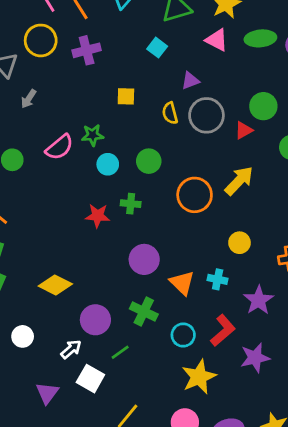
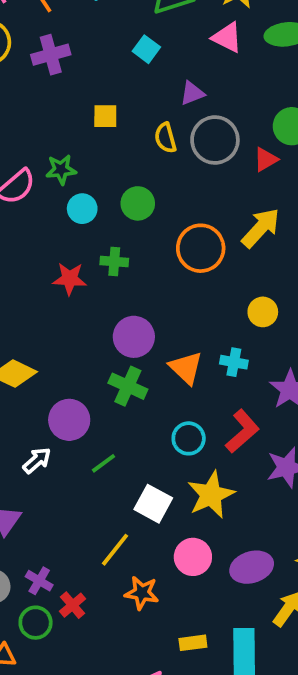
green cross: (144, 311) -> (128, 386), moved
white square: (90, 379) -> (153, 504), moved

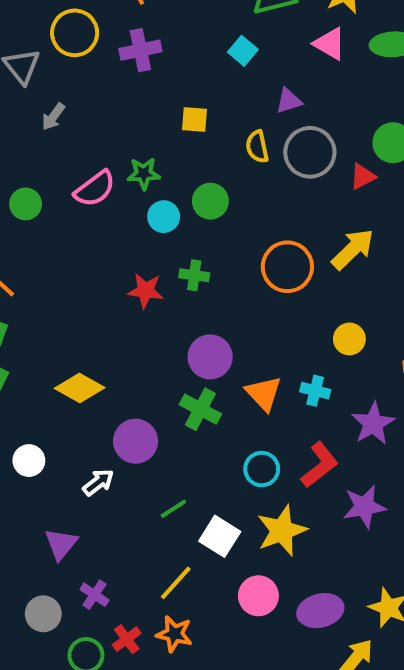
green circle: (138, 203) -> (210, 201), moved
green line: (104, 463) -> (173, 509), moved
purple cross: (39, 581) -> (95, 595), moved
orange star: (142, 593) -> (174, 634), moved

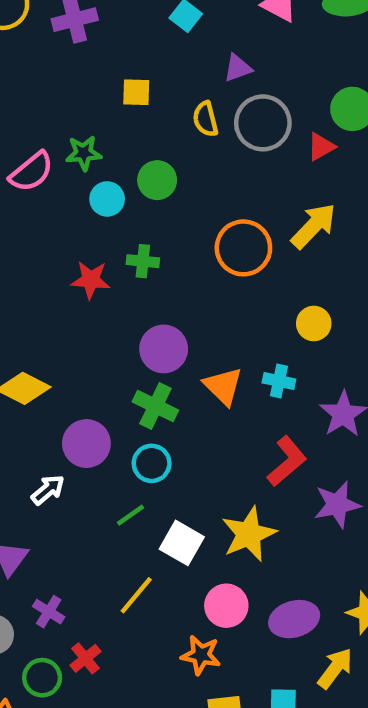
cyan circle: (262, 469) -> (152, 463), moved
orange star: (174, 634) -> (201, 655), moved

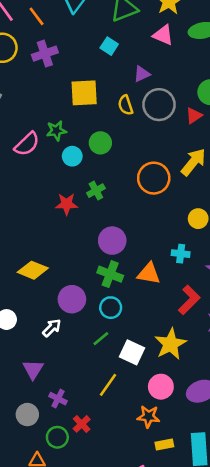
yellow square: (136, 92) -> (84, 93), size x1.6
green cross: (143, 261) -> (96, 191), turned -30
orange triangle: (223, 386) -> (149, 273), moved, turned -30

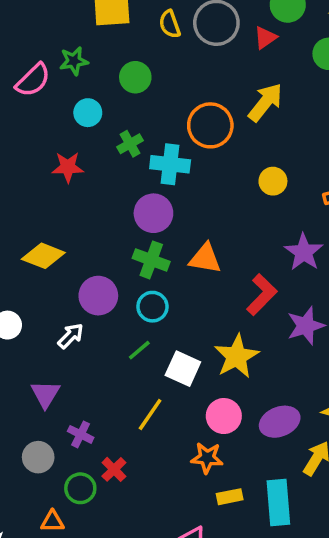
cyan circle: (72, 156) -> (88, 113), moved
red star: (67, 204) -> (68, 167), moved
cyan cross: (181, 254) -> (170, 164), moved, size x1.5

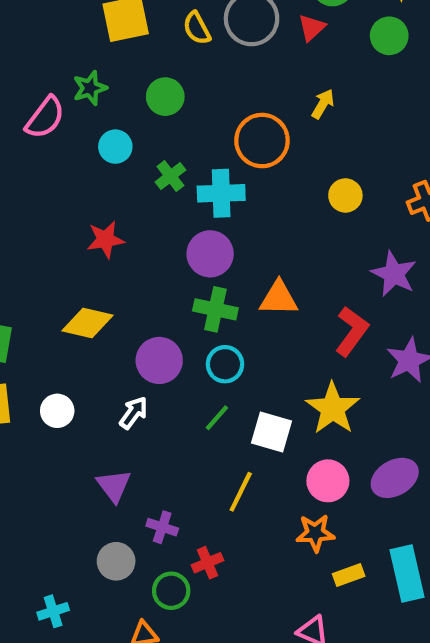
yellow arrow: (265, 102) -> (323, 104), size x0.6
red star: (68, 167) -> (105, 240), moved
red cross: (114, 469) -> (208, 563), turned 30

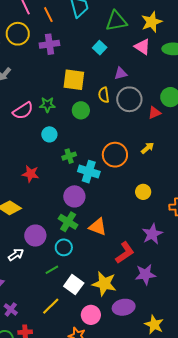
green circle: (165, 97) -> (81, 110), moved
yellow star: (333, 408) -> (104, 284), turned 30
purple ellipse: (395, 478) -> (124, 307), moved

